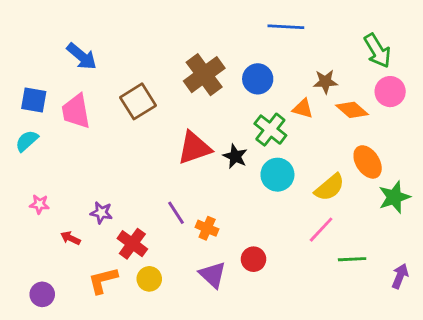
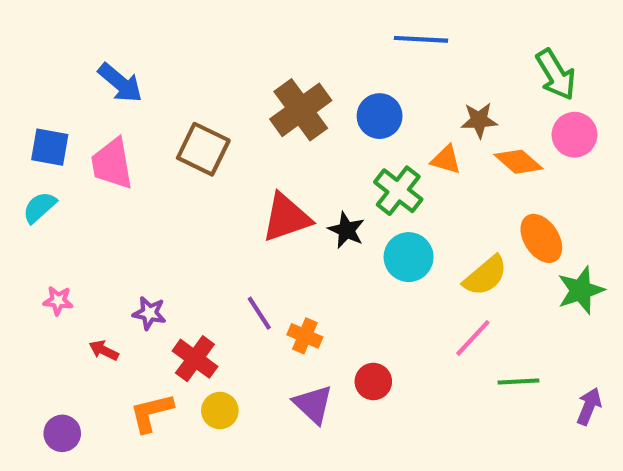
brown square: (138, 101) -> (203, 149), turned -32

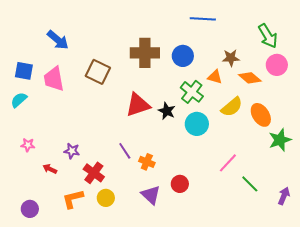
brown cross: (301, 110) -> (145, 53), turned 36
yellow semicircle: (485, 276) -> (232, 107), moved
green line: (519, 382) -> (250, 184), turned 48

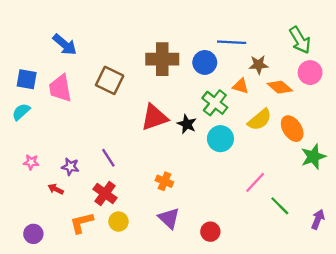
blue line: (203, 19) -> (232, 42), moved
purple star: (72, 151) -> (70, 167), moved
purple line: (125, 151) -> (108, 158), moved
red circle: (180, 184) -> (210, 232), moved

